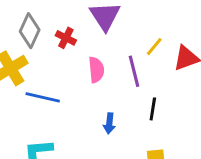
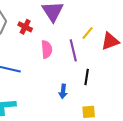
blue arrow: (109, 123) -> (63, 91), moved

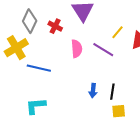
purple line: (73, 50) -> (103, 50), turned -45
black line: (87, 77) -> (112, 92), moved

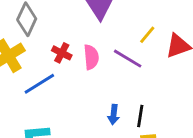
red cross: (55, 26) -> (62, 53), moved
blue line: (39, 68) -> (39, 84), turned -45

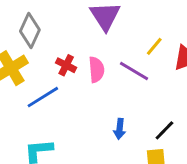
black line: (140, 116) -> (164, 130), moved, turned 35

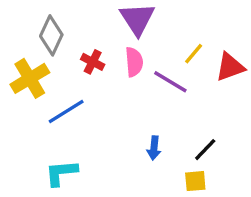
red cross: (66, 65) -> (93, 62), moved
pink semicircle: (96, 70) -> (134, 62), moved

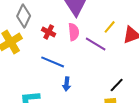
blue line: (66, 112) -> (53, 62), moved, turned 55
blue arrow: (154, 148) -> (67, 84), moved

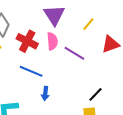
yellow line: (110, 27) -> (88, 24), moved
red cross: (49, 32) -> (27, 41), size x1.5

